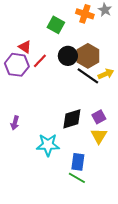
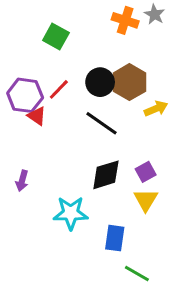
green square: (56, 25) -> (56, 37), moved
red triangle: (25, 47) -> (37, 116), moved
black line: (88, 76) -> (102, 123), moved
green line: (77, 178) -> (137, 273), moved

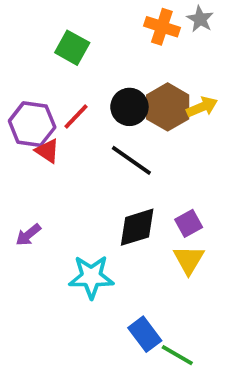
yellow arrow: (156, 109) -> (202, 107), moved
purple arrow: (22, 181) -> (28, 235), turned 36
blue rectangle: (115, 238) -> (145, 334), moved, turned -45

